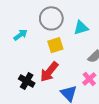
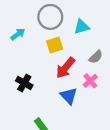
red arrow: (49, 72) -> (65, 68), moved

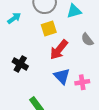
gray semicircle: (96, 57) -> (87, 40), turned 96
pink cross: (90, 81) -> (82, 82), moved, turned 32

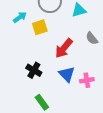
yellow square: (49, 28) -> (40, 27), moved
black cross: (20, 64) -> (34, 70), moved

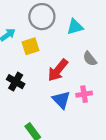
black cross: (34, 70) -> (16, 82), moved
pink cross: (87, 80) -> (84, 94), moved

